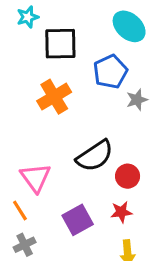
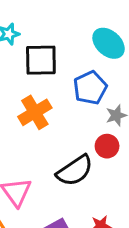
red circle: (128, 176) -> (107, 146), moved

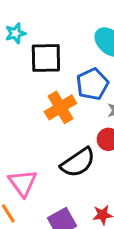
orange cross: (35, 112) -> (60, 107), moved

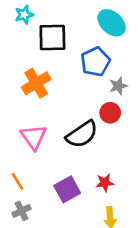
orange cross: (60, 107) -> (36, 83), moved
pink triangle: (23, 183) -> (34, 137), moved

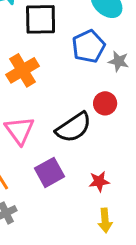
gray star: (118, 86) -> (119, 61), moved, turned 30
purple square: (67, 189) -> (50, 172), moved

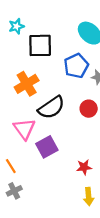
black semicircle: (74, 127) -> (51, 107), moved
purple square: (50, 172) -> (47, 147), moved

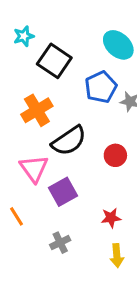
black square: (40, 45) -> (54, 61), turned 35
red circle: (89, 109) -> (115, 155), moved
gray cross: (14, 191) -> (60, 243), moved

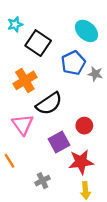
red circle: (115, 155) -> (84, 126), moved
purple square: (63, 192) -> (59, 142), moved
red star: (111, 218) -> (81, 162), size x1.6

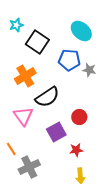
blue pentagon: (73, 63) -> (69, 60), turned 30
red star: (81, 162) -> (76, 150), size x0.6
gray cross: (42, 181) -> (29, 167), moved, size x1.5

